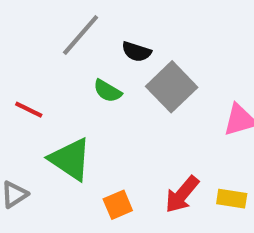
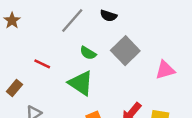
black semicircle: (136, 52) -> (108, 16), moved
green triangle: (70, 159) -> (81, 83), moved

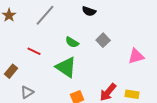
gray line: (72, 20) -> (45, 15), moved
gray square: (125, 51) -> (103, 40), size x0.6

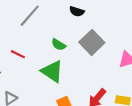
gray square: (103, 40) -> (92, 42), size x1.6

